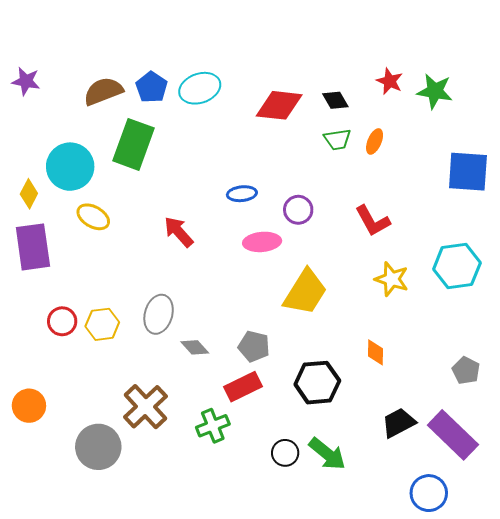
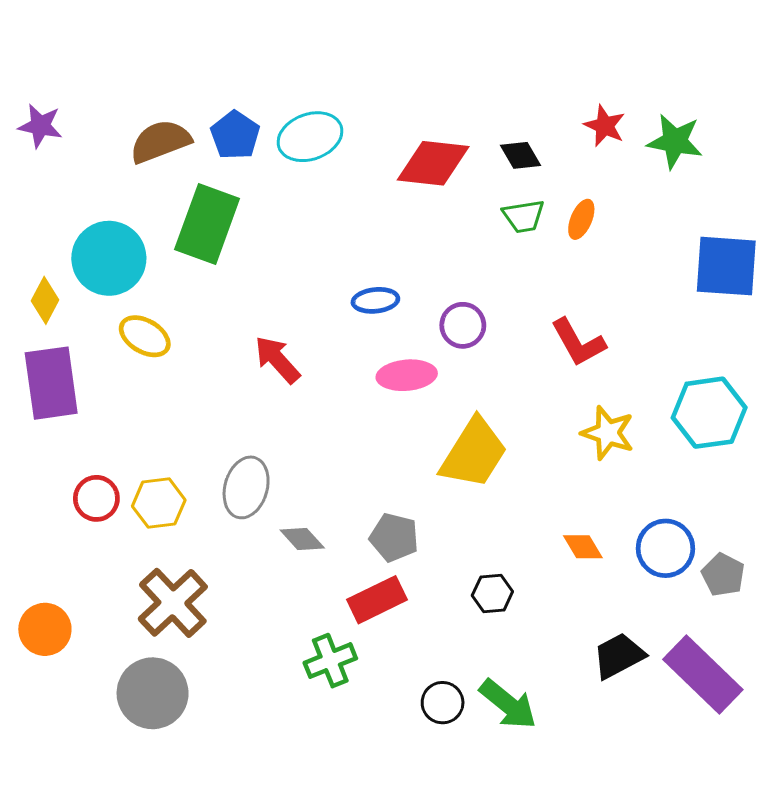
orange diamond: (376, 352) -> (583, 547), turned -32
black hexagon: (317, 383) -> (492, 593), size x0.6
brown cross: (145, 407) -> (173, 603), moved
blue circle: (429, 493) -> (665, 548), moved

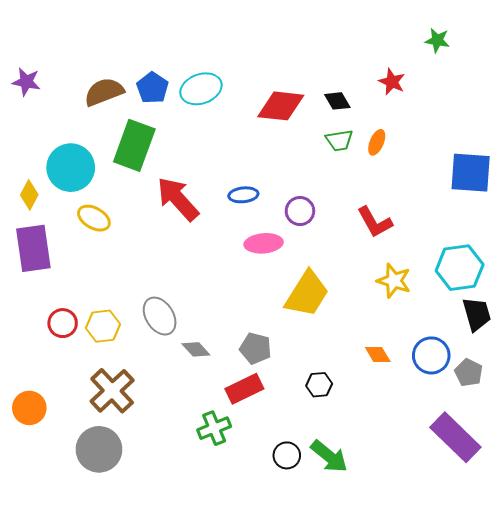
green star: (675, 141) -> (437, 40), moved, size x0.7
red arrow: (277, 360) -> (178, 199), moved, size x1.4
gray ellipse: (246, 487) -> (160, 316), turned -48
black trapezoid: (619, 656) -> (477, 314), moved, turned 102

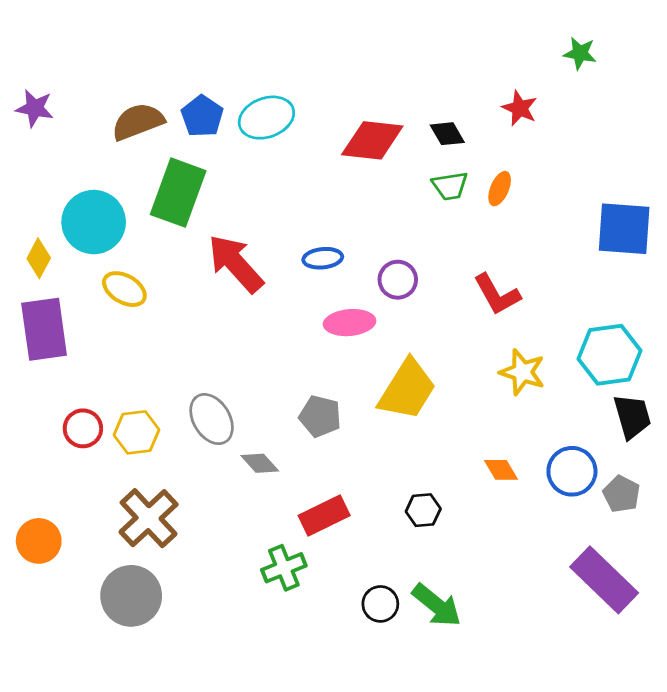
gray pentagon: (256, 348) -> (320, 416), moved

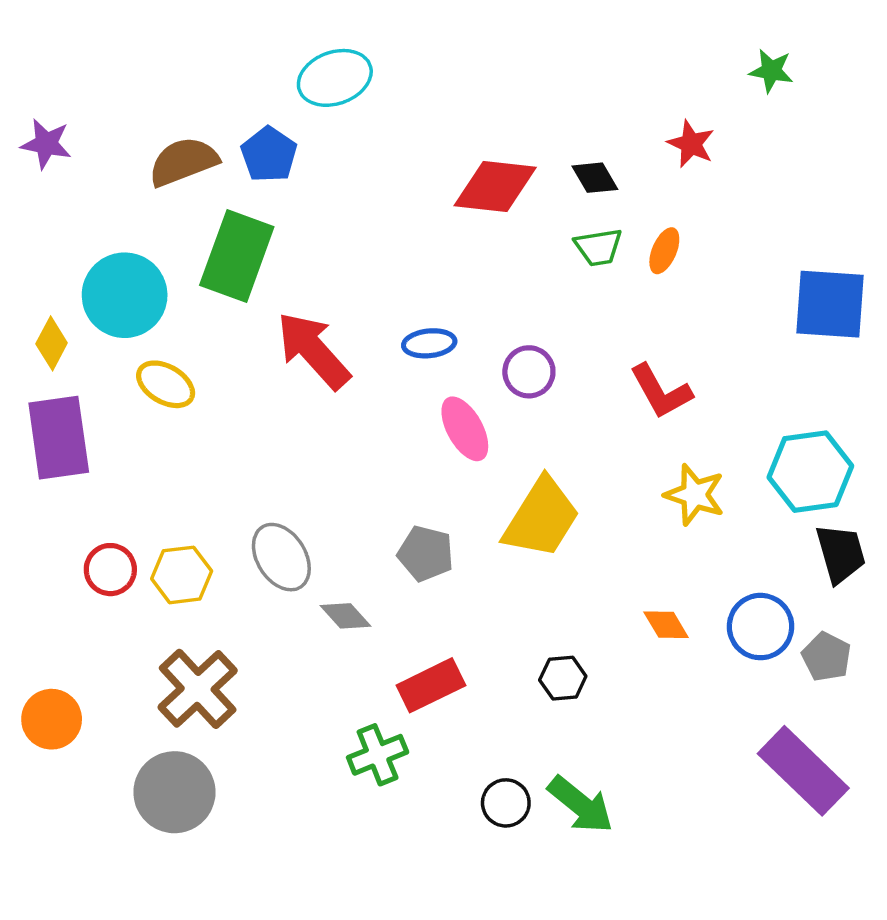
cyan ellipse: (266, 118) -> (335, 78), moved
pink ellipse: (350, 323) -> (465, 429), turned 66

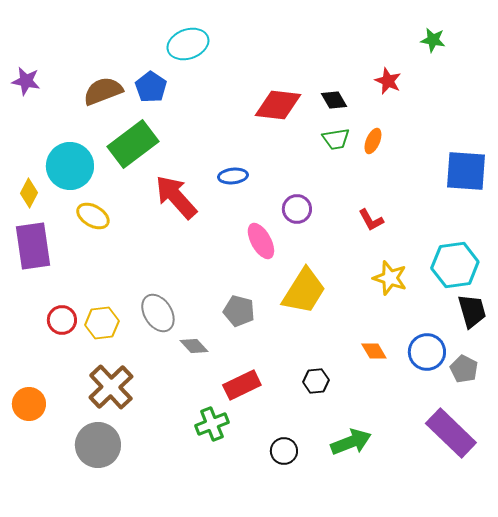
green rectangle: (237, 256) -> (133, 144), turned 33
blue ellipse: (429, 343) -> (233, 176), moved
red L-shape: (661, 391) -> (371, 220), size x0.7
green arrow: (581, 805) -> (351, 442), moved, turned -60

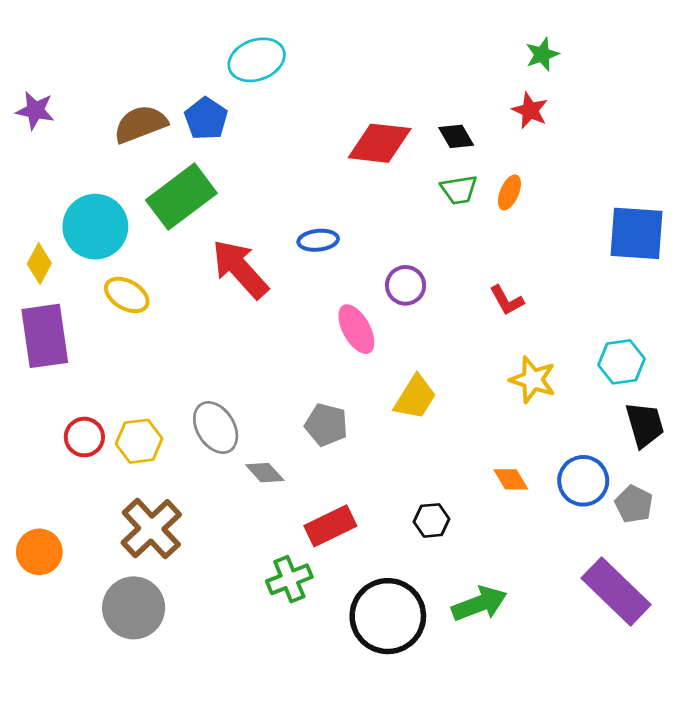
green star: (433, 40) -> (542, 54), moved, turned -30
cyan hexagon: (455, 265) -> (621, 362), size x0.7
yellow trapezoid: (304, 291) -> (415, 397), size x0.7
black circle: (284, 451) -> (388, 616), size x2.0

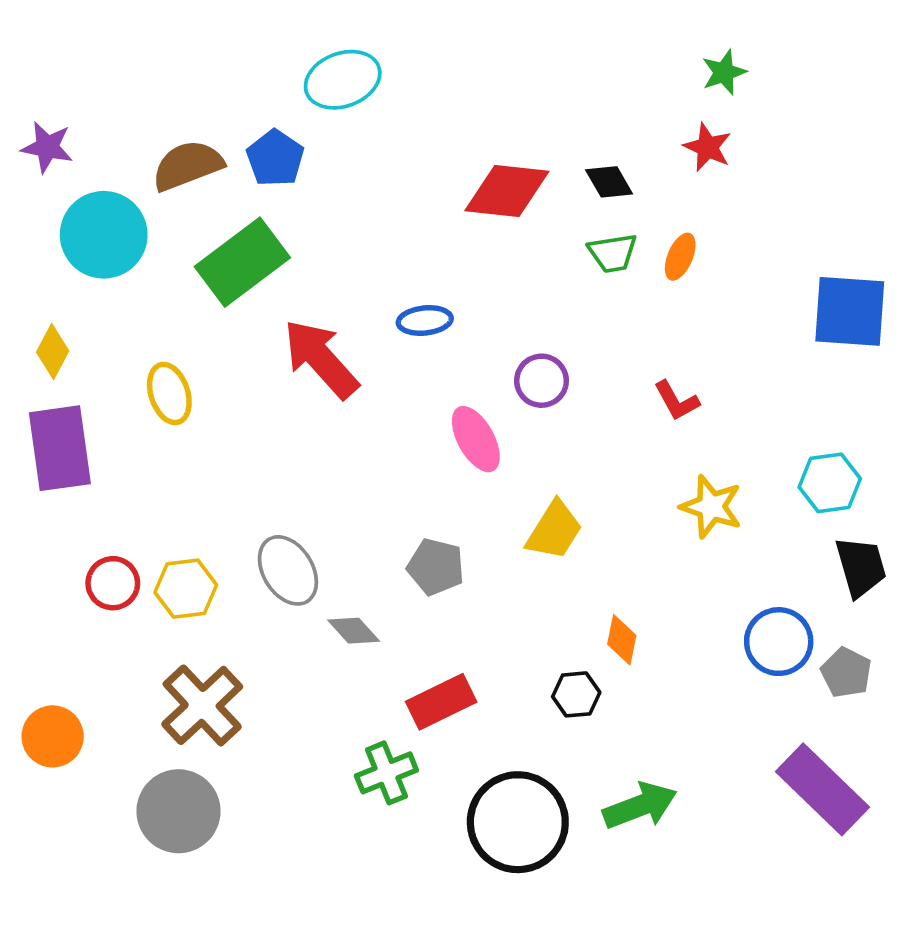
cyan circle: (95, 227) -> (104, 235), moved
yellow ellipse: (127, 295) -> (169, 393), turned 42
orange diamond: (511, 479) -> (622, 640), moved, turned 42

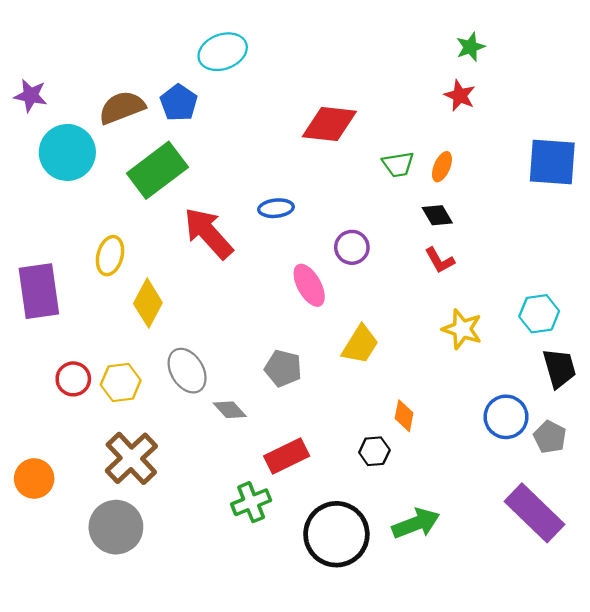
black diamond: (609, 182) -> (437, 215), moved
blue square: (850, 311) -> (552, 162), moved
yellow diamond: (53, 352) -> (148, 303), moved, size x1.4
yellow ellipse: (169, 393) -> (110, 256), turned 33

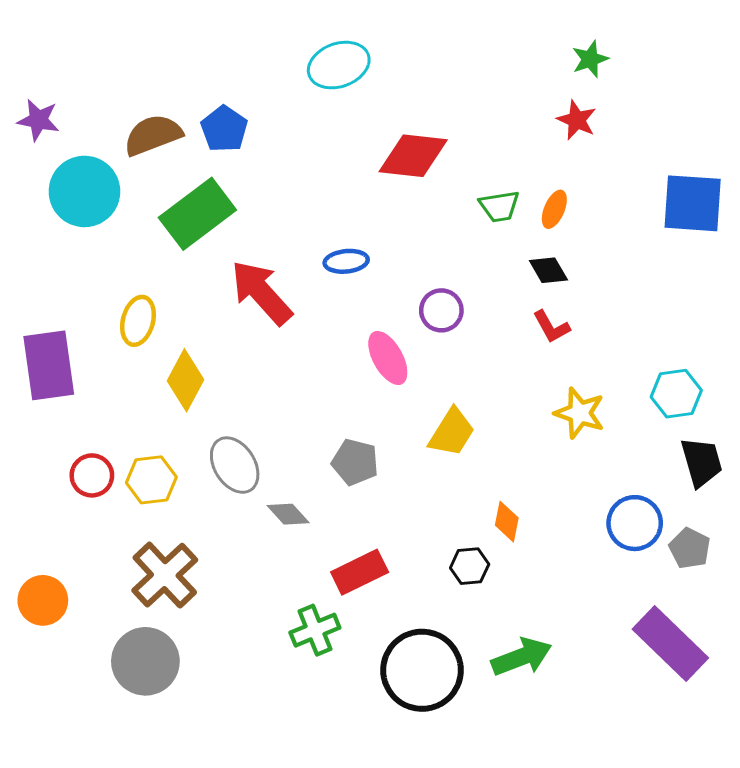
cyan ellipse: (223, 52) -> (339, 65), moved

